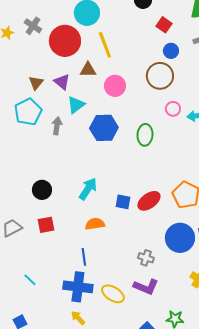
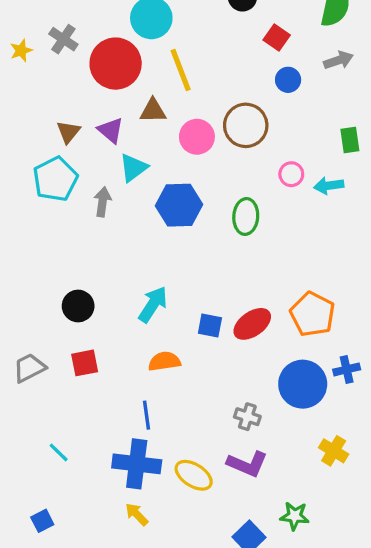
brown circle: (160, 76) -> (246, 125), moved

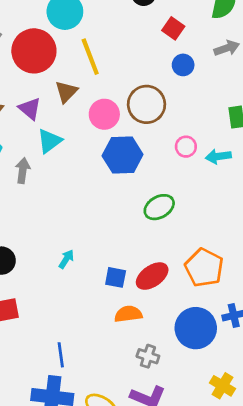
brown triangle: (153, 111) -> (66, 92), turned -45
blue hexagon: (179, 205) -> (123, 155), moved
green ellipse: (246, 217) -> (159, 207), moved, turned 56
cyan arrow: (153, 304) -> (66, 259), size x0.6
orange semicircle: (164, 361) -> (128, 314), moved

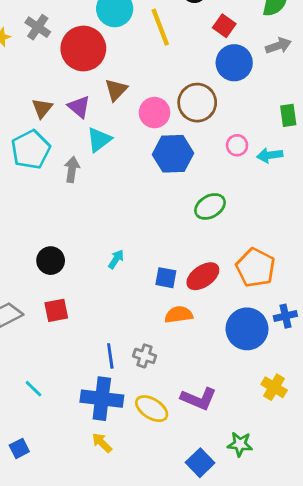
yellow line: (90, 57) -> (160, 27), moved
blue circle: (183, 65) -> (234, 63), size x1.6
gray cross: (148, 356) -> (145, 356), moved

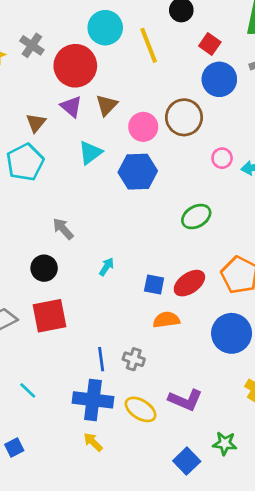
purple triangle: (79, 107) -> (71, 106), moved
blue hexagon: (173, 154) -> (138, 172), moved
gray arrow: (72, 169) -> (63, 229), moved, turned -50
red square: (56, 310) -> (49, 316), size x1.5

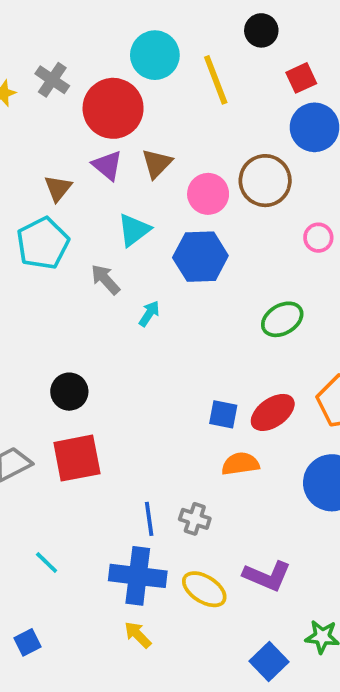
red square: (210, 44) -> (301, 78), turned 30
gray arrow: (63, 229) -> (105, 279), moved
cyan arrow: (107, 267) -> (149, 314), moved

